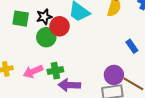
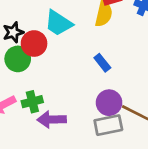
blue rectangle: (132, 46) -> (102, 63), moved

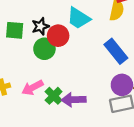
blue rectangle: (102, 63) -> (116, 51), size x1.6
green cross: (32, 102) -> (54, 96), moved, turned -30

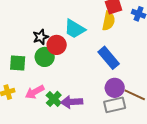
green square: (15, 30) -> (18, 63), moved

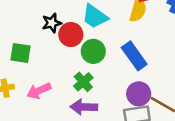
green circle: (45, 57) -> (93, 51), moved
green cross: (54, 99) -> (83, 82), moved

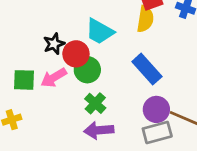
green circle: (93, 51) -> (87, 70), moved
pink arrow: (39, 91) -> (54, 78), moved

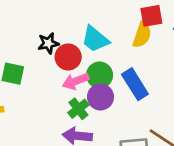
green circle: (87, 70) -> (100, 75), moved
pink arrow: (54, 78) -> (76, 81), moved
purple circle: (156, 109) -> (101, 97), moved

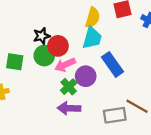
yellow semicircle: (142, 35) -> (93, 18), moved
cyan trapezoid: (95, 39) -> (92, 38), moved, turned -110
green circle: (100, 75) -> (44, 56), moved

